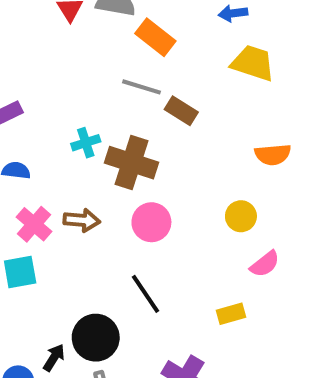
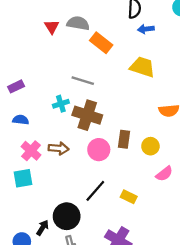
yellow trapezoid: (253, 63) -> (142, 67), moved
gray line: (141, 87) -> (83, 81), moved
brown rectangle: (181, 111) -> (124, 139), moved, turned 66
black line: (145, 294) -> (95, 191), turned 75
yellow rectangle: (231, 314) -> (129, 197), moved, turned 42

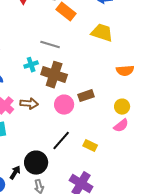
brown rectangle: (124, 139) -> (86, 96), turned 63
yellow circle: (150, 146) -> (122, 107), moved

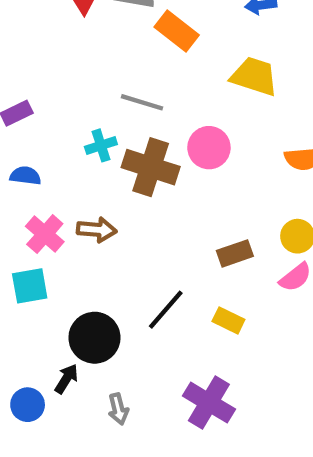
brown rectangle: (86, 96) -> (235, 253), moved
pink circle: (64, 105) -> (209, 148), moved
black circle: (36, 163) -> (94, 338), moved

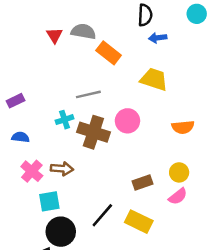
gray line: (142, 102) -> (88, 94), turned -30
cyan square: (30, 286) -> (49, 201), moved
yellow rectangle: (228, 320) -> (139, 222), size x1.5

